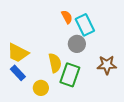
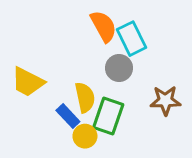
orange semicircle: (67, 17) -> (104, 26), size x1.5
blue rectangle: (18, 73) -> (68, 116), moved
yellow circle: (41, 88) -> (85, 136), moved

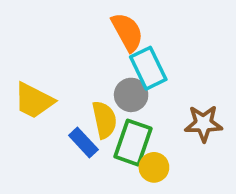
cyan rectangle: (131, 39) -> (148, 68), moved
gray circle: (119, 68) -> (131, 95), moved
yellow circle: (85, 136) -> (154, 167), moved

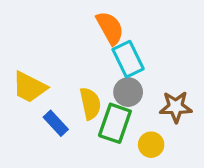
gray circle: (131, 95) -> (128, 92), moved
blue rectangle: (83, 143) -> (56, 123), moved
yellow circle: (154, 167) -> (151, 145), moved

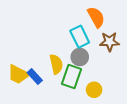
orange semicircle: (110, 28) -> (96, 17), moved
yellow trapezoid: (29, 87) -> (18, 74), moved
brown star: (176, 107) -> (109, 42), moved

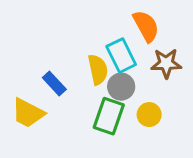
yellow semicircle: (56, 64) -> (98, 70), moved
blue rectangle: (35, 76) -> (54, 84), moved
yellow circle: (94, 90) -> (149, 115), moved

